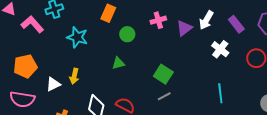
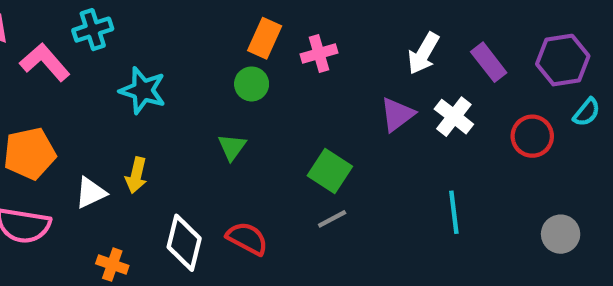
orange rectangle: (108, 13) -> (265, 38), moved
purple triangle: (184, 28) -> (397, 114), moved
green triangle: (118, 63) -> (232, 147), turned -40

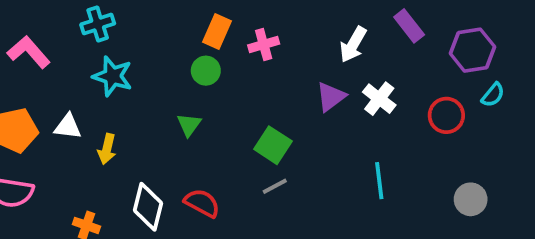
cyan cross: (93, 30) -> (98, 24), moved
purple rectangle: (489, 62) -> (409, 26), moved
white triangle: (91, 193) -> (68, 127), moved, turned 32

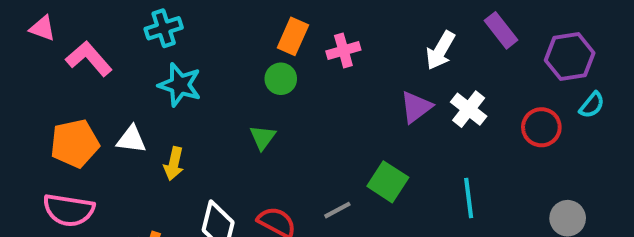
green square: (273, 145) -> (388, 182), moved
gray line: (275, 186) -> (337, 210), moved

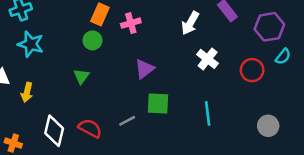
purple triangle: (416, 107) -> (144, 69), moved
green square: (388, 182) -> (158, 104), turned -30

